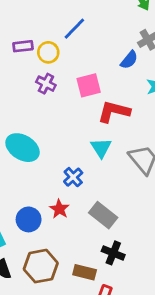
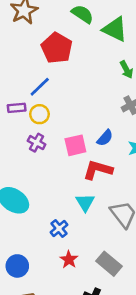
blue line: (74, 29) -> (40, 87), moved
blue semicircle: (129, 60) -> (105, 138), moved
red star: (59, 209) -> (69, 260), moved
gray rectangle: (103, 215) -> (109, 264), moved

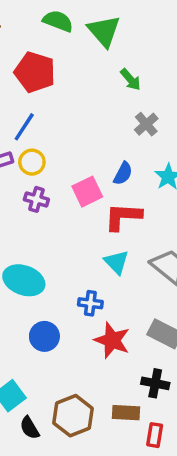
green triangle: (115, 29) -> (104, 31), turned 36
blue cross: (59, 228) -> (90, 303), turned -30
red star: (69, 260) -> (112, 340), size x1.5
blue circle: (17, 266) -> (44, 336), moved

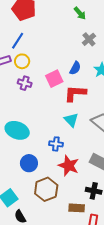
brown hexagon: (73, 416) -> (46, 189), moved

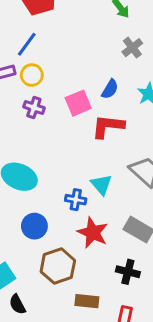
cyan triangle: (71, 120) -> (101, 185), moved
brown rectangle: (77, 208) -> (87, 301), moved

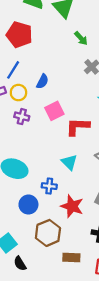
blue semicircle: (110, 89) -> (42, 81), moved
cyan triangle: (101, 185) -> (69, 162), moved
blue cross: (76, 200) -> (49, 186), moved

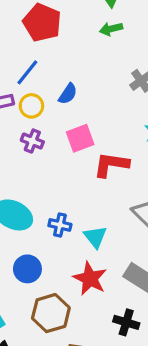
green arrow: (81, 38) -> (111, 29), moved, turned 112
cyan triangle: (69, 162) -> (95, 237), moved
blue cross: (49, 186) -> (60, 225), moved

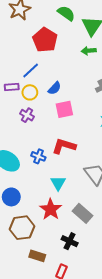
pink square: (80, 138) -> (64, 109), moved
red L-shape: (111, 165) -> (64, 146), moved
blue cross: (60, 225) -> (38, 156), moved

